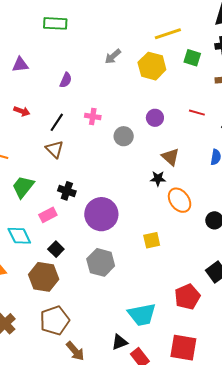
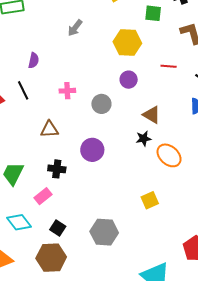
yellow hexagon: (152, 66) -> (127, 43), moved
black line: (57, 122) -> (23, 90), moved, turned -48
brown triangle: (55, 149) -> (49, 129), moved, turned -36
purple circle: (101, 214) -> (92, 150), moved, size x0.7

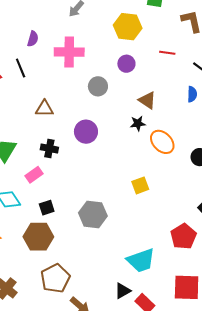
pink cross: (67, 91) -> (69, 52), moved, size x1.8
black square: (58, 228) -> (47, 208), turned 35

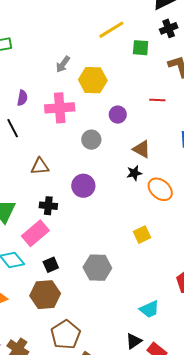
yellow hexagon: (128, 27) -> (93, 80), moved
pink rectangle: (34, 175) -> (35, 233), size x1.5
cyan trapezoid: (141, 260) -> (149, 309), size x0.7

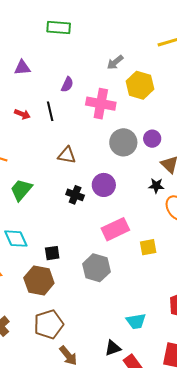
purple circle: (118, 115) -> (152, 139), moved
gray circle: (91, 140) -> (123, 142), size x1.4
black cross: (48, 206) -> (75, 195), moved
pink rectangle: (35, 233) -> (115, 229), moved

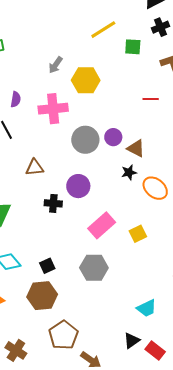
purple circle: (152, 139) -> (113, 137), moved

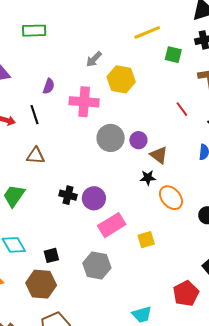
red line: (151, 99) -> (182, 109), turned 42
brown triangle: (35, 168) -> (36, 156), moved
purple circle: (78, 186) -> (94, 198), moved

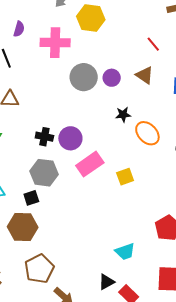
brown triangle: (159, 155) -> (145, 75), moved
gray hexagon: (97, 265) -> (44, 173), moved

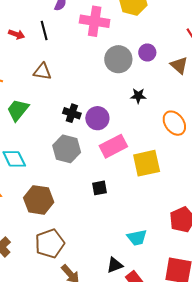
purple circle: (112, 78) -> (147, 53), moved
black star: (123, 115) -> (138, 96), moved
yellow square: (125, 177) -> (147, 163), size x1.6
black square: (31, 198) -> (99, 188), moved

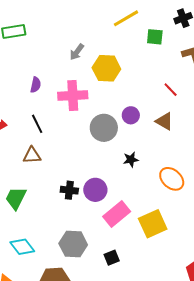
black line: (44, 31) -> (37, 124), moved
gray hexagon: (67, 149) -> (73, 244), moved

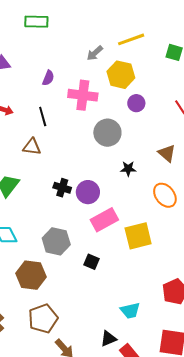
yellow line: (126, 18) -> (131, 39), moved
purple circle: (131, 115) -> (136, 103), moved
brown triangle: (164, 121) -> (167, 153), moved
black square: (112, 258) -> (91, 262), turned 35

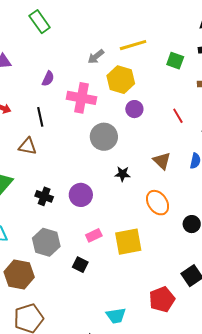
green rectangle: (36, 22) -> (40, 22), turned 50
black cross: (62, 188) -> (44, 196), moved
pink rectangle: (104, 220) -> (94, 235), moved, size x0.6

